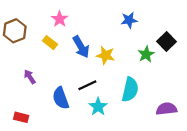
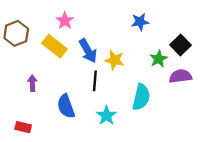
yellow rectangle: (50, 43) -> (54, 46), size x1.5
purple arrow: (30, 77) -> (32, 83), turned 32
black line: (87, 85) -> (95, 81), moved, turned -60
purple semicircle: (166, 109) -> (181, 76), moved

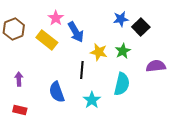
black square: (181, 45) -> (141, 27), moved
blue arrow: (88, 51) -> (76, 32), moved
green star: (159, 59) -> (123, 51), moved
purple arrow: (32, 83) -> (19, 79), moved

